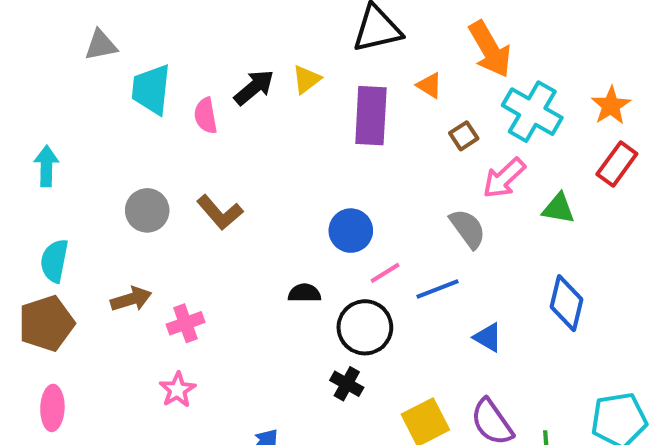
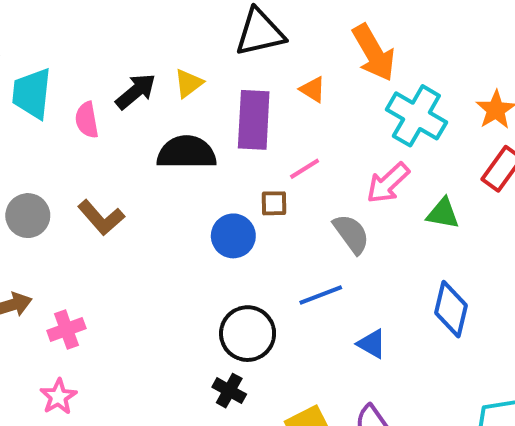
brown square: (464, 136) -> (274, 203), moved, turned 32
pink line: (385, 273) -> (305, 169), moved
black semicircle: (304, 293) -> (187, 152), moved, size x1.8

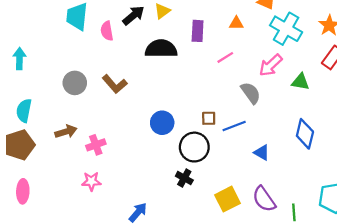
orange triangle: (313, 89) -> (236, 23), moved, turned -32
purple rectangle: (254, 120) -> (198, 31), size x0.7
brown square: (274, 203) -> (209, 118), moved
blue circle: (233, 236) -> (162, 123), moved
pink star: (58, 397) -> (91, 181), turned 30

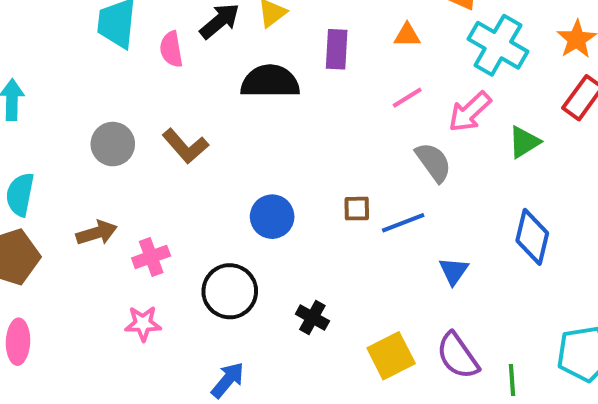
pink line: (225, 57) -> (407, 98), moved
green triangle: (300, 82) -> (524, 142), turned -42
black circle: (194, 147) -> (230, 291), moved
blue triangle: (262, 153) -> (454, 271), turned 35

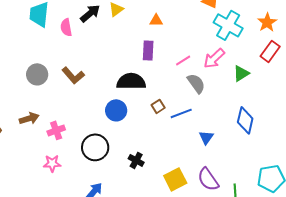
orange triangle: (407, 35) -> (156, 20), moved
purple rectangle: (337, 49) -> (148, 50), moved
black semicircle: (270, 82) -> (131, 81), moved
pink line: (407, 98) -> (183, 60), moved
brown square: (357, 209) -> (158, 106), turned -32

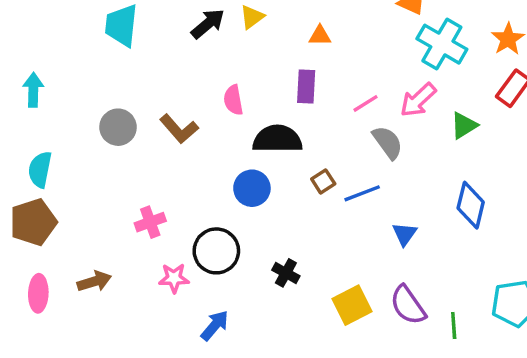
pink semicircle: (66, 27) -> (233, 100), moved
brown arrow: (29, 118) -> (94, 281), moved
pink star: (52, 163) -> (174, 278), moved

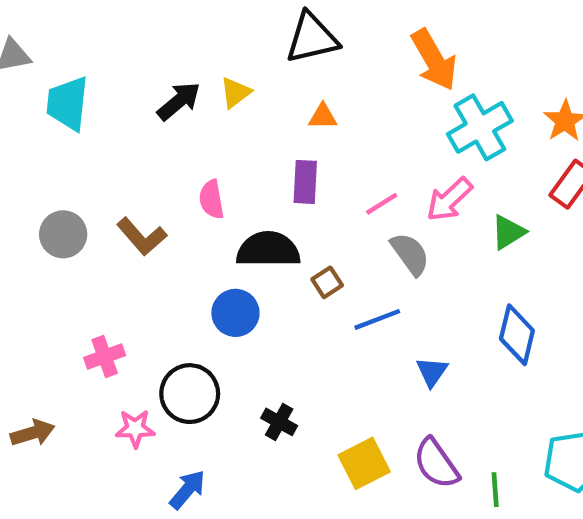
cyan cross: (442, 44) -> (480, 127), turned 30
brown square: (323, 181) -> (327, 282), moved

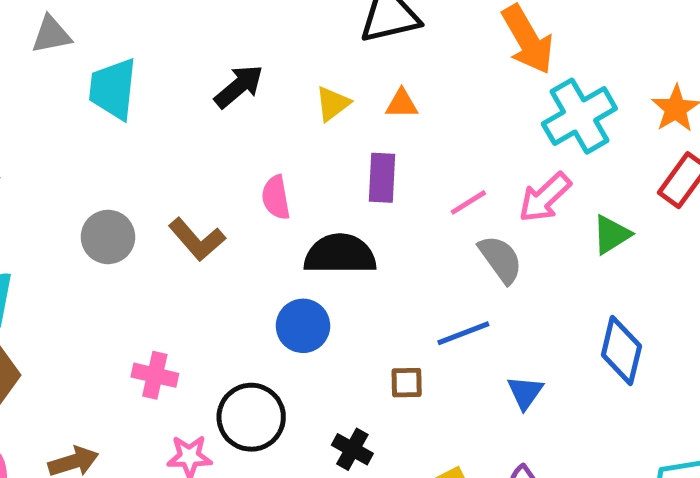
yellow triangle: (235, 93) -> (333, 104), moved
brown square: (327, 282) -> (407, 383), moved, turned 32
pink cross: (105, 357) -> (155, 375), turned 33

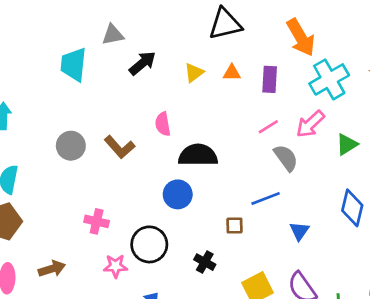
gray triangle: (51, 35) -> (113, 35), moved
purple rectangle: (382, 178) -> (270, 79), moved

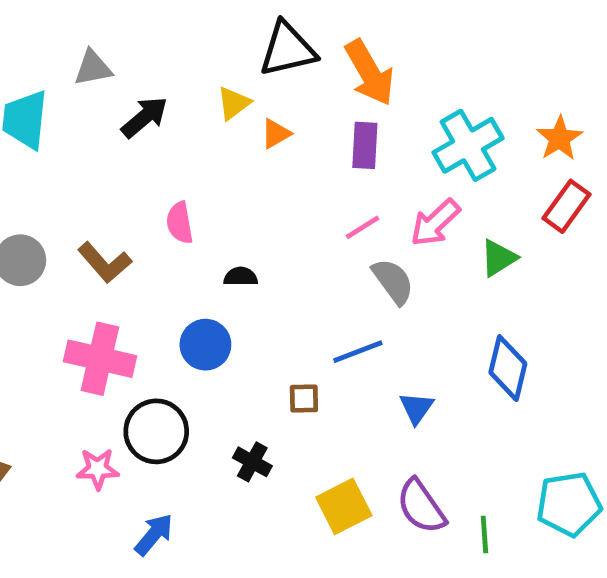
orange arrow: (301, 37) -> (370, 73), moved
yellow triangle: (194, 73) -> (234, 103), moved
orange triangle: (232, 73) -> (276, 134), moved, turned -30
black semicircle: (198, 155) -> (241, 277), size x0.5
pink cross: (97, 221) -> (100, 359), moved, size x1.6

